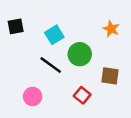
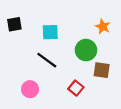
cyan square: (54, 35) -> (50, 32), turned 30
green circle: (80, 54) -> (86, 50), moved

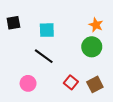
green circle: (86, 50) -> (92, 47), moved
brown square: (102, 70) -> (95, 84), moved, turned -35

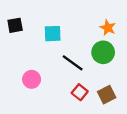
black line: (44, 56) -> (73, 63), moved
pink circle: (28, 83) -> (32, 79), moved

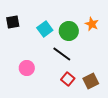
cyan square: (53, 34) -> (45, 29), turned -35
green circle: (103, 52) -> (69, 31), moved

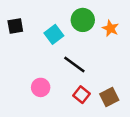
green circle: (69, 31) -> (83, 20), moved
pink circle: (27, 68) -> (41, 87), moved

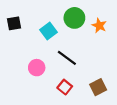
pink circle: (41, 87) -> (37, 68), moved
red square: (82, 95) -> (65, 87), moved

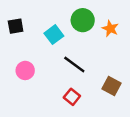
pink circle: (37, 68) -> (25, 70), moved
brown square: (98, 87) -> (111, 86), moved, turned -35

